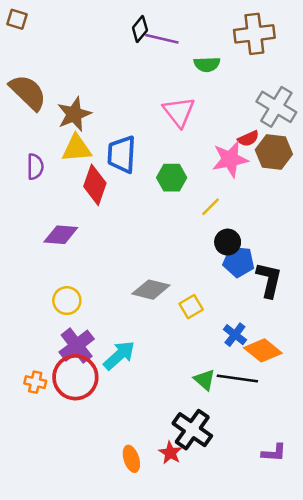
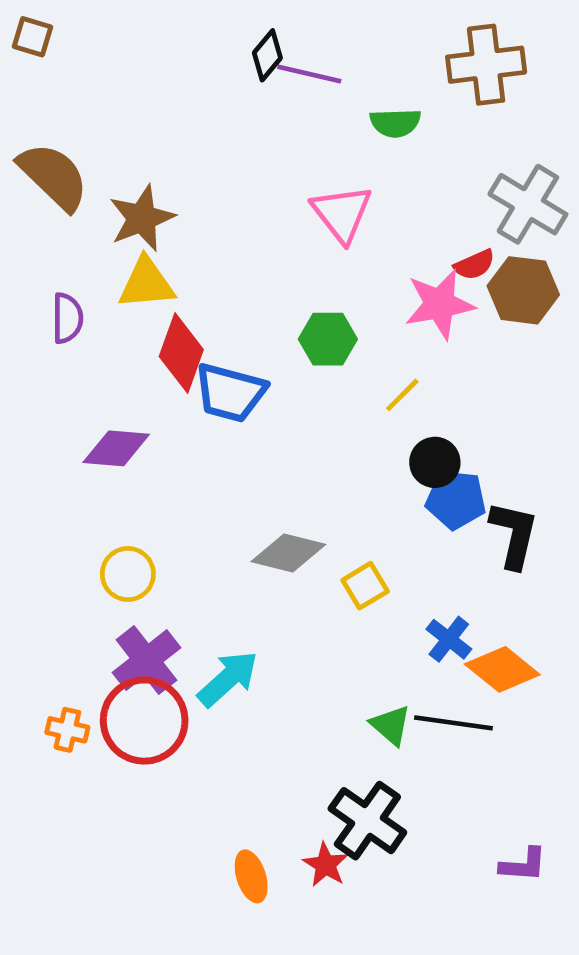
blue trapezoid: (122, 154) -> (230, 393), moved, turned -78

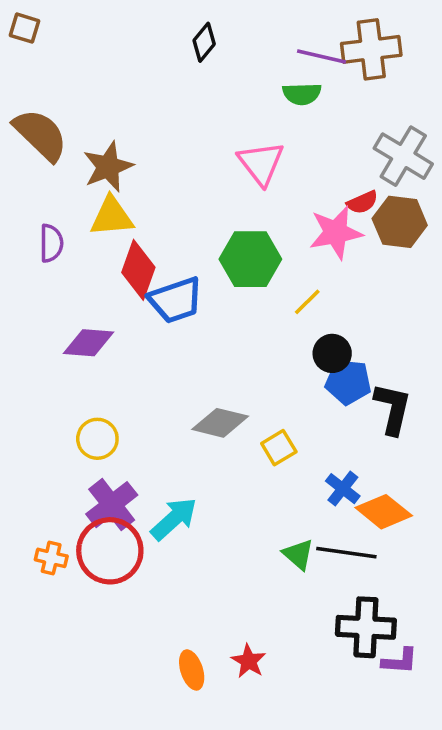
purple line: (309, 74) -> (321, 56), moved
green hexagon: (328, 339) -> (250, 259), size x1.4
blue trapezoid: (230, 393) -> (176, 300), turned -34
black cross: (367, 821) -> (366, 627), moved, turned -32

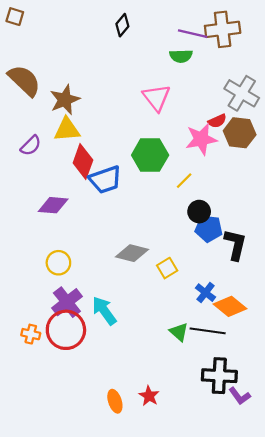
purple semicircle: (51, 243) -> (31, 146), turned 45
cyan arrow: (174, 519) -> (104, 311), turned -84
purple L-shape: (400, 661) -> (240, 396), turned 50

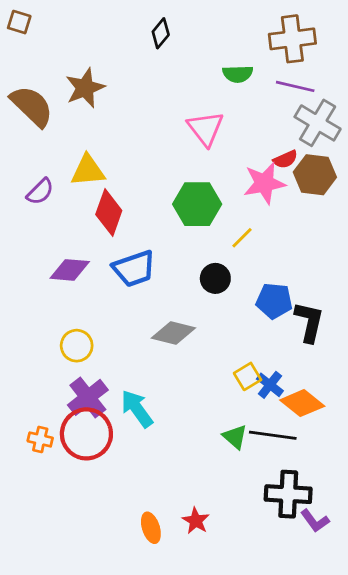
purple line: (193, 34) -> (295, 86), moved
brown star: (65, 100) -> (85, 88), moved
blue trapezoid: (105, 180) -> (134, 269), moved
black circle: (199, 212) -> (215, 278), moved
yellow square: (167, 268) -> (248, 376), moved

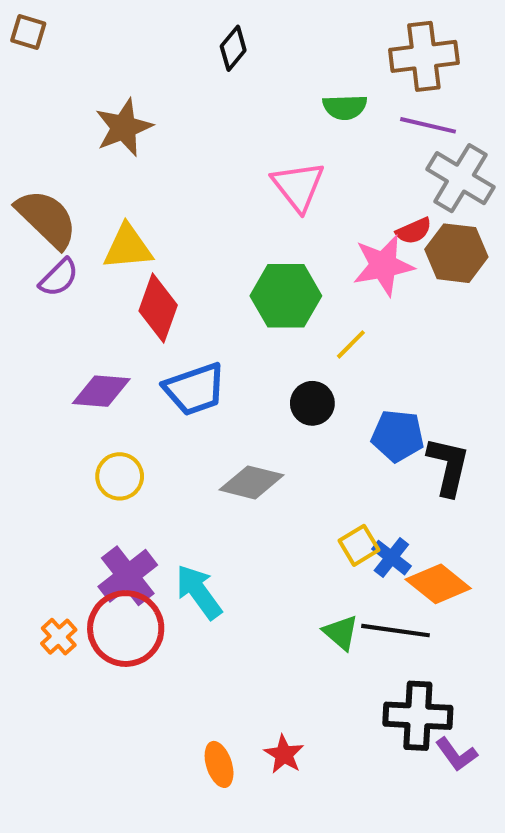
brown semicircle: (32, 106) -> (47, 219), moved
yellow circle: (77, 346) -> (120, 476), moved
orange cross: (40, 439) -> (59, 637), turned 35

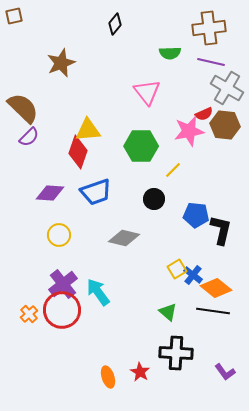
brown square: (28, 32) -> (14, 16), turned -30
yellow triangle: (128, 247) -> (88, 130), moved
black line: (396, 631) -> (213, 311), moved
black cross: (418, 716) -> (176, 353), moved

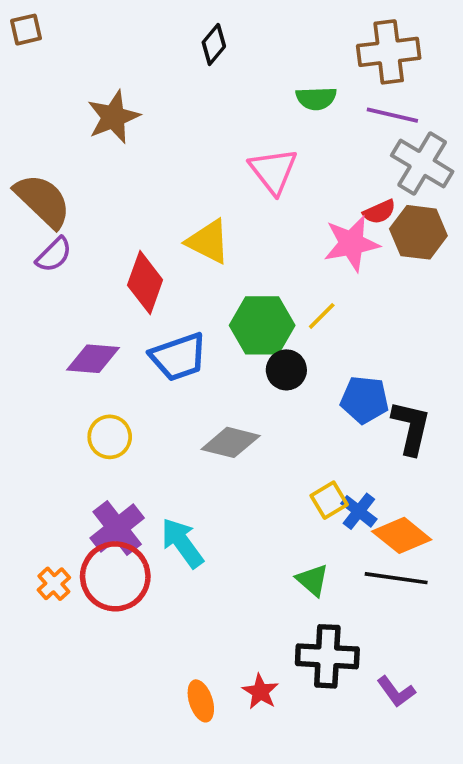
yellow triangle: (88, 130) -> (208, 242), moved, turned 32
green hexagon: (141, 146) -> (262, 325), moved
purple L-shape: (225, 372) -> (396, 692), moved

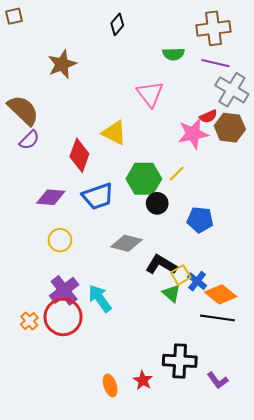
black L-shape: (411, 428) -> (161, 265), moved, turned -72
green triangle: (312, 580) -> (172, 293), moved

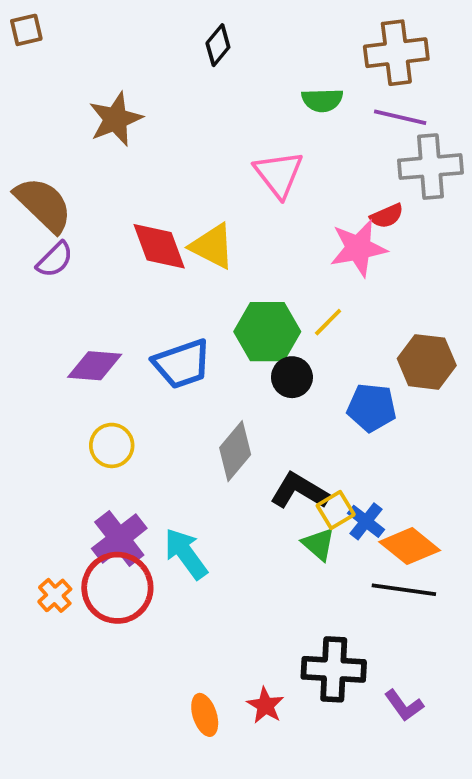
gray cross: (232, 90) -> (430, 167), turned -36
brown hexagon: (230, 128) -> (427, 362), moved
red diamond: (79, 155) -> (159, 246), moved, turned -40
gray diamond: (126, 243) -> (235, 451), turned -64

